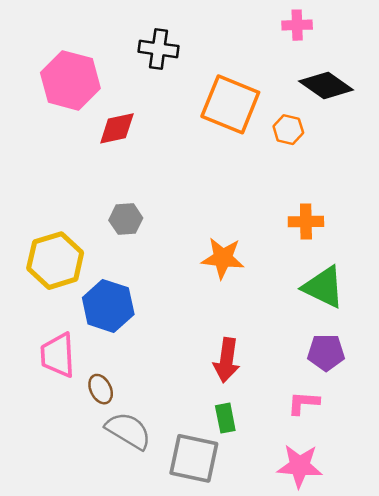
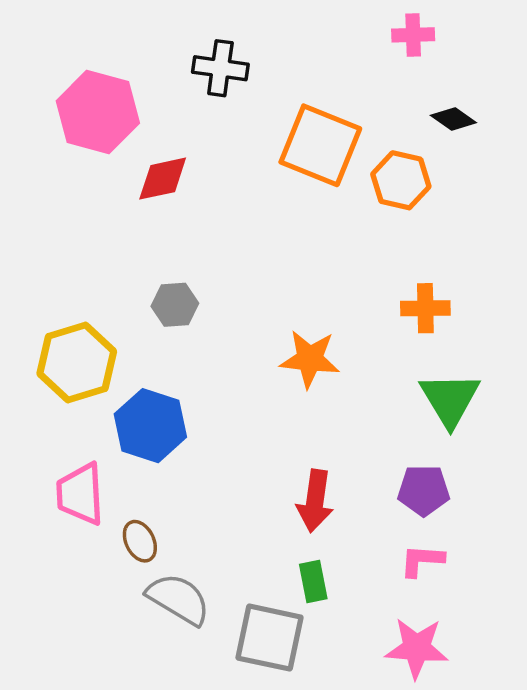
black diamond: (326, 85) -> (453, 119), size x0.6
orange hexagon: (288, 130) -> (401, 180), size x1.4
green triangle: (324, 287) -> (450, 399), turned 33
purple pentagon: (326, 353) -> (424, 490), moved

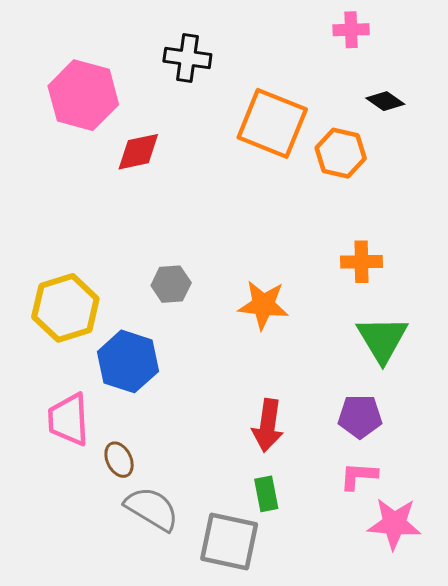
gray hexagon: (175, 305) -> (171, 284), moved
pink star: (417, 648) -> (394, 524), moved

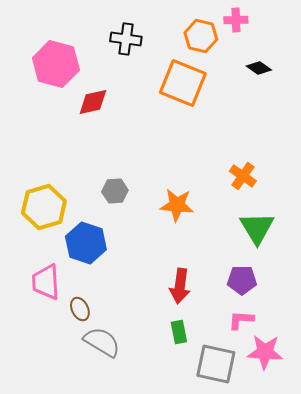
orange hexagon: (341, 153) -> (201, 36), moved
orange cross: (361, 262) -> (243, 176), turned 36
gray square: (229, 541) -> (216, 364), moved

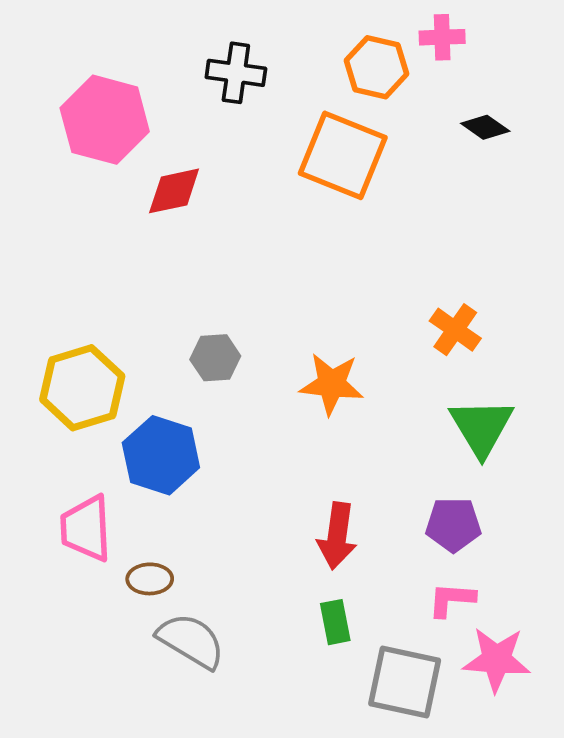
brown ellipse: (80, 309) -> (150, 579), turned -65

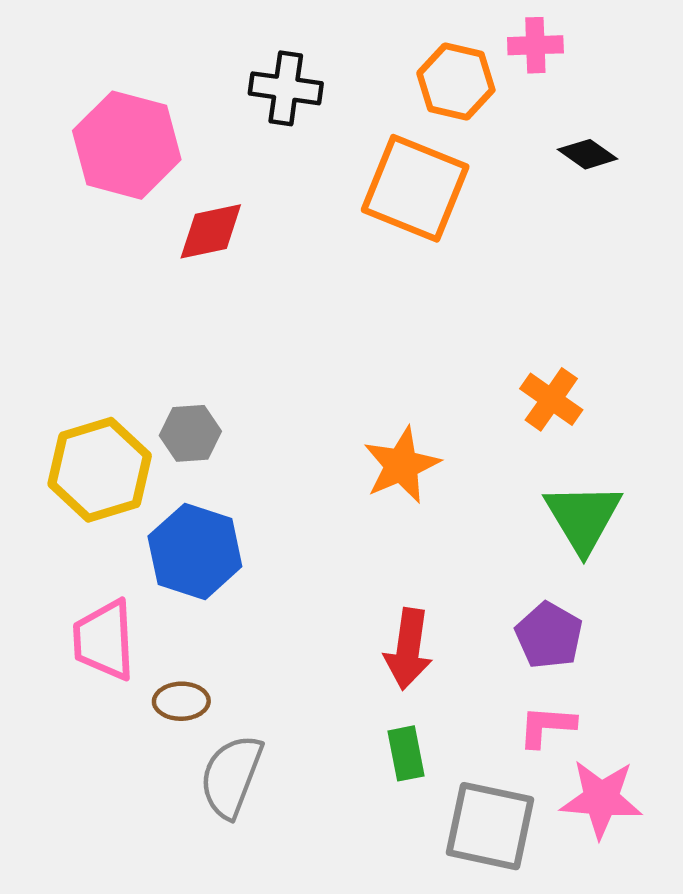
gray hexagon: (215, 358) -> (190, 433), moved
orange star: (332, 384) -> (401, 465), turned -30
purple pentagon: (453, 525) -> (549, 635), turned 30
gray semicircle: (191, 641) -> (231, 776), turned -100

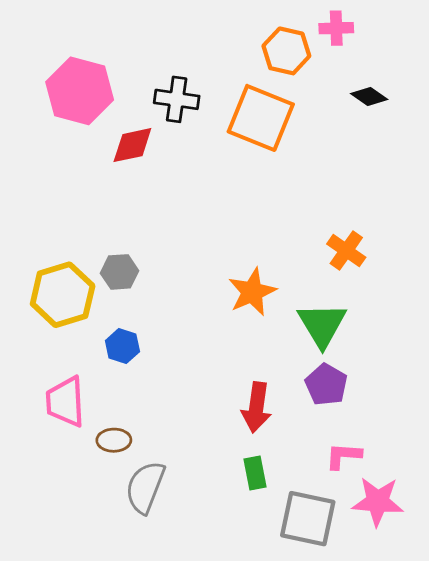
black cross: (286, 88) -> (177, 99), moved
green triangle: (583, 517) -> (322, 325), moved
blue hexagon: (195, 551) -> (122, 346), size x0.6
purple pentagon: (549, 635) -> (326, 385), moved

